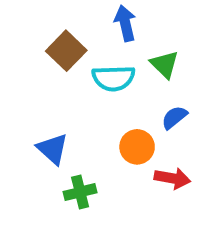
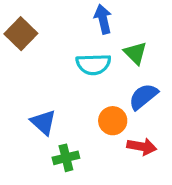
brown square: (66, 51) -> (21, 34), moved
blue semicircle: (174, 117) -> (143, 97), size x1.4

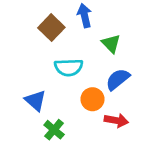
brown square: (21, 34) -> (51, 28), moved
cyan semicircle: (93, 64) -> (69, 67), moved
green cross: (66, 158) -> (54, 130), turned -36

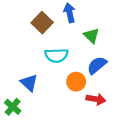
green cross: (54, 130) -> (13, 107), moved

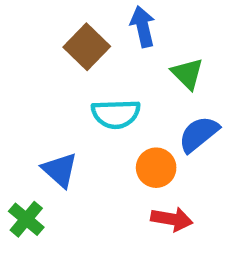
red arrow: (96, 99) -> (172, 219), moved

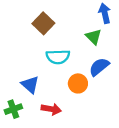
blue arrow: (143, 27) -> (105, 13), moved
green cross: (26, 219) -> (13, 109), turned 30
red arrow: (172, 219) -> (51, 109), moved

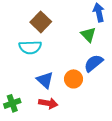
cyan semicircle: (58, 57) -> (30, 47), moved
blue triangle: (30, 85) -> (45, 80), moved

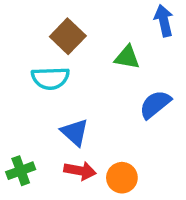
green triangle: (88, 35) -> (127, 57), moved, turned -35
orange circle: (73, 79) -> (122, 178), moved

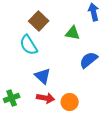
cyan semicircle: (50, 78) -> (29, 45), turned 60

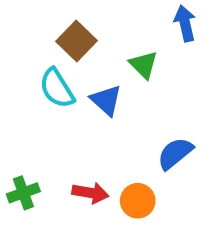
green triangle: (73, 33) -> (144, 65), turned 35
blue semicircle: (89, 60) -> (175, 153), moved
blue triangle: (43, 76) -> (106, 100), moved

